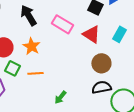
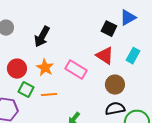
black arrow: (28, 15) -> (42, 37), turned -120
pink rectangle: (62, 24) -> (76, 70), moved

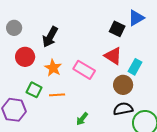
cyan rectangle: (133, 56) -> (135, 67), moved
red circle: (17, 69) -> (25, 57), moved

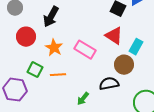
black semicircle: (123, 109) -> (109, 84), moved

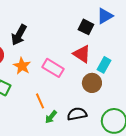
orange line: (58, 75) -> (40, 101), moved, turned 70
black semicircle: (109, 84) -> (77, 114), moved

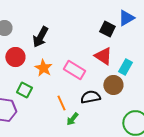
black semicircle: (77, 114) -> (90, 97), moved

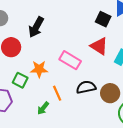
orange star: (43, 68) -> (39, 69), moved, turned -30
brown circle: (113, 85) -> (110, 93), moved
green arrow: (72, 119) -> (43, 108), moved

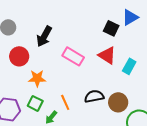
pink rectangle: (70, 60) -> (73, 56), moved
orange star: (39, 69) -> (37, 78), moved
green square: (20, 80) -> (35, 103), moved

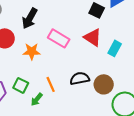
orange star: (37, 78) -> (32, 51), moved

